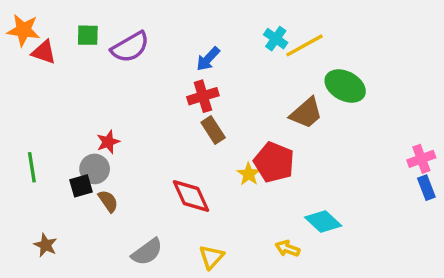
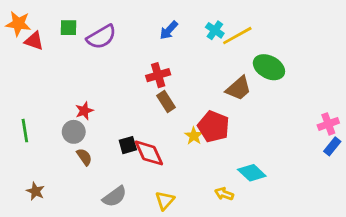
blue arrow: (208, 59) -> (169, 30), moved
black square: (81, 186) -> (128, 145), moved
blue rectangle: (426, 188) -> (332, 146), turned 60

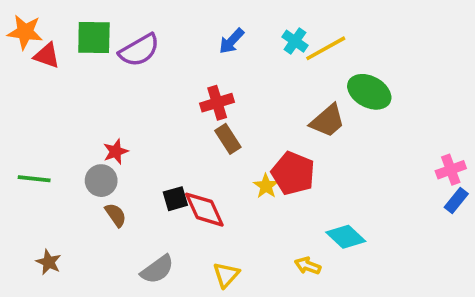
green square: (68, 28) -> (94, 37), size x1.5
green line: (25, 131) -> (34, 179), turned -75

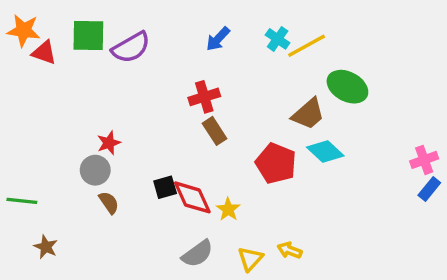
green line: (34, 179) -> (22, 201), moved
yellow star: (266, 186) -> (228, 209), moved
cyan diamond: (346, 237) -> (325, 151), moved
gray semicircle: (157, 269) -> (197, 254), moved
yellow triangle: (226, 275) -> (250, 259), moved

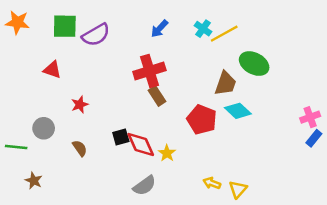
red triangle: (44, 53) -> (52, 70), moved
red cross: (204, 97) -> (149, 71), size x1.4
brown trapezoid: (308, 114) -> (225, 83), turned -30
gray circle: (95, 170) -> (44, 128), moved
yellow triangle: (250, 259) -> (238, 189), moved

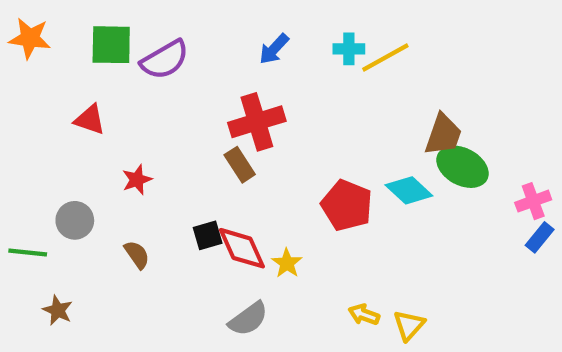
cyan cross: (203, 29) -> (349, 49), turned -35
green ellipse: (254, 64) -> (463, 167), moved
brown trapezoid: (225, 83) -> (443, 135), moved
brown rectangle: (157, 96) -> (240, 165), moved

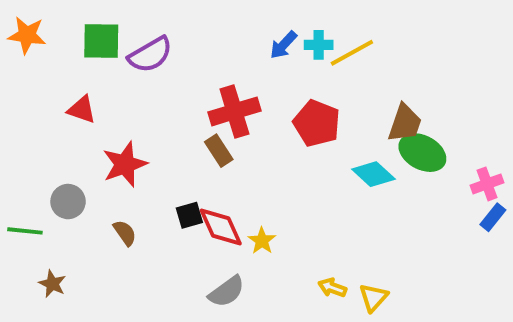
blue arrow: (274, 49) -> (283, 45), moved
red star: (137, 180) -> (125, 164), size x1.6
red pentagon: (347, 205) -> (317, 123), moved

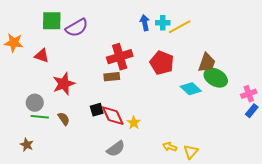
orange star: (27, 35) -> (14, 43), moved
blue arrow: (283, 45) -> (145, 23), turned 126
brown rectangle: (219, 151) -> (112, 77), turned -63
green line: (25, 231) -> (40, 117), moved

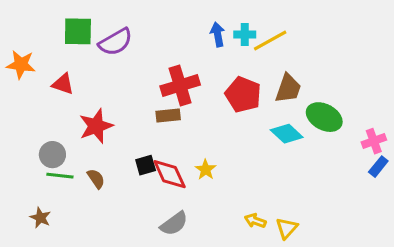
brown trapezoid: (207, 63) -> (288, 89), moved
yellow star: (134, 123) -> (206, 170), moved

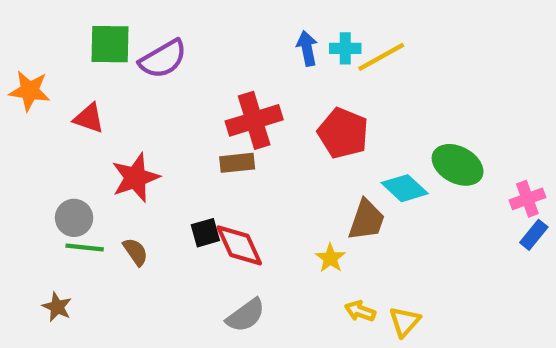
brown trapezoid: (288, 89) -> (366, 220), moved
yellow star: (206, 170) -> (330, 258), moved

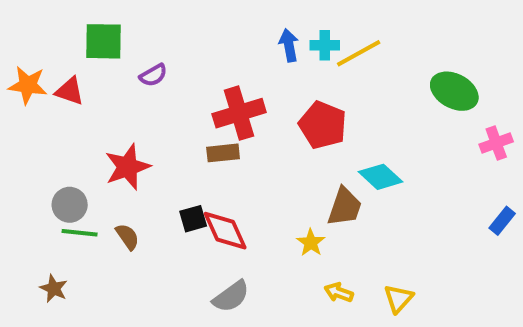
purple semicircle: (163, 59) -> (153, 75), moved, size x0.6
red triangle: (89, 118) -> (70, 91), moved
green ellipse: (458, 165) -> (454, 91), moved
pink cross: (527, 199) -> (496, 143), moved
yellow triangle: (405, 322) -> (398, 298), moved

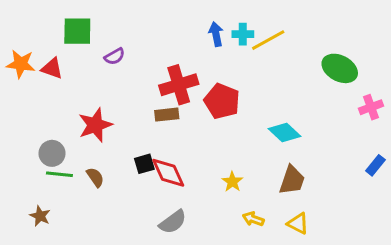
red pentagon: (323, 125) -> (222, 101), moved
brown trapezoid: (345, 207) -> (292, 180), moved
yellow triangle: (398, 298) -> (298, 223), turned -45

